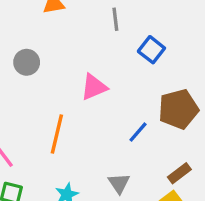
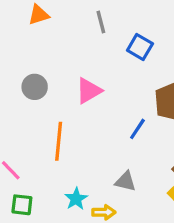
gray circle: (27, 62) -> (35, 87), moved
gray triangle: (119, 183) -> (125, 181), turned -35

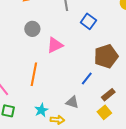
gray circle: (35, 87) -> (32, 29), moved
blue line: (137, 129) -> (87, 79), moved

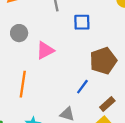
blue square: (88, 21) -> (82, 22), turned -35

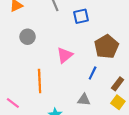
pink triangle: (45, 50) -> (65, 55), moved

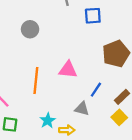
pink triangle: (65, 55) -> (68, 70), moved, turned 36
blue line: (93, 73) -> (96, 90), moved

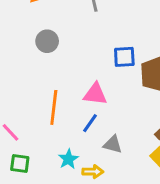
blue square: (93, 16) -> (124, 57), moved
blue line: (96, 90) -> (90, 123), moved

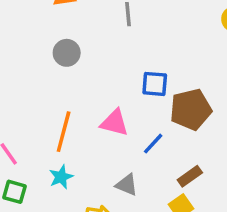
blue line: (90, 123) -> (153, 144), moved
cyan star: (68, 159) -> (61, 177), moved

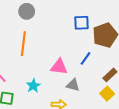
pink triangle: (114, 123) -> (59, 67), moved
orange line: (64, 132) -> (23, 44), moved

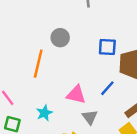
gray circle: (27, 11) -> (60, 38), moved
gray triangle: (73, 85) -> (90, 117), turned 32

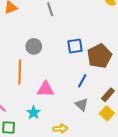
pink triangle: (76, 95) -> (46, 89), moved
gray triangle: (90, 117) -> (82, 105), moved

